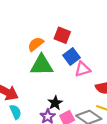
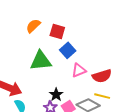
orange semicircle: (36, 44) -> (33, 26), moved
pink triangle: (83, 69) -> (79, 70), moved

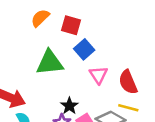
pink triangle: (79, 70) -> (98, 75), turned -42
red semicircle: (102, 76) -> (128, 82), turned 84

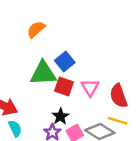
red square: (71, 25) -> (64, 86), moved
blue square: (84, 49) -> (65, 62), moved

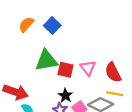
orange semicircle: (36, 29) -> (26, 24), moved
blue square: (65, 62) -> (52, 26), moved

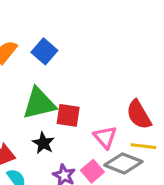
pink triangle: (88, 68) -> (105, 137), moved
black star: (65, 96) -> (43, 143), moved

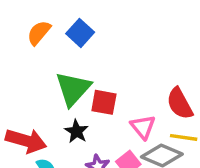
green triangle: (39, 103) -> (73, 89), turned -36

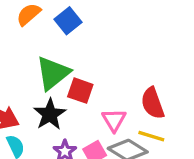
black star: (76, 131) -> (50, 114), size x1.4

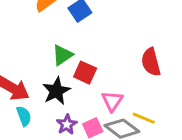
green triangle: (53, 73) -> (62, 55), size x0.7
red semicircle: (153, 103) -> (151, 62), moved

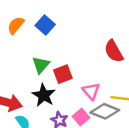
red square: (85, 73) -> (63, 74), turned -30

